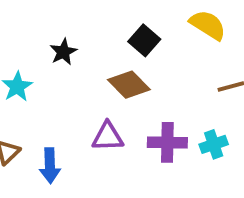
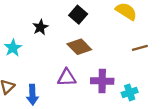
black square: (144, 40) -> (78, 15), moved
cyan cross: (214, 144) -> (130, 92), moved

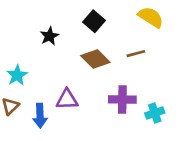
cyan star: (13, 48) -> (17, 75), moved
brown line: (140, 48) -> (136, 54), moved
purple triangle: (67, 78) -> (67, 100), moved

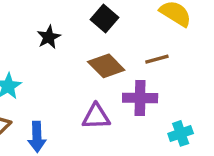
purple triangle: (67, 100) -> (96, 117), moved
purple cross: (122, 100) -> (140, 98), moved

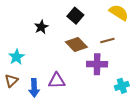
purple triangle: (96, 117) -> (57, 81), moved

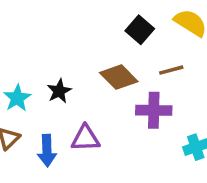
black square: (75, 16) -> (140, 30), moved
black star: (41, 27) -> (59, 91), moved

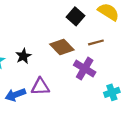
purple cross: (154, 110) -> (85, 69), turned 30
blue arrow: (47, 151) -> (15, 95), turned 72

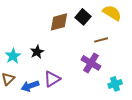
brown diamond: (62, 47) -> (59, 22), moved, turned -60
purple triangle: (40, 87) -> (52, 79), turned -30

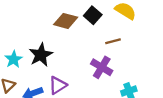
brown diamond: (59, 22) -> (66, 21), turned 30
black star: (37, 52) -> (41, 55), size x1.5

